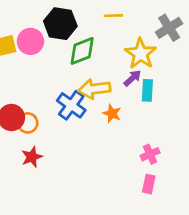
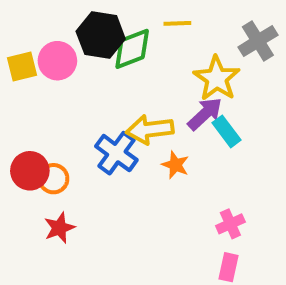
green diamond: (82, 51) -> (132, 49), moved
purple arrow: (132, 78) -> (205, 114), size x1.4
cyan rectangle: (147, 90) -> (227, 131), turned -40

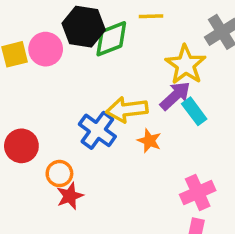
orange circle: (53, 179) -> (59, 174), moved
pink cross: (230, 224) -> (198, 193), size x1.4
red star: (59, 228) -> (70, 196), moved

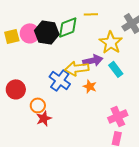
black hexagon: (84, 27) -> (47, 32), moved
purple arrow: (175, 96) -> (93, 60), moved, turned 30

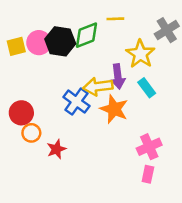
purple arrow: (93, 60) -> (118, 76), turned 96
orange star: (90, 86) -> (114, 109), size x1.6
orange circle: (38, 105) -> (31, 133), moved

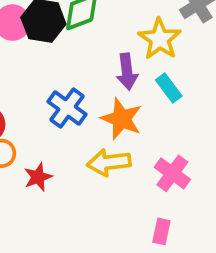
yellow arrow: (98, 87) -> (109, 162), moved
pink cross: (149, 147) -> (172, 173), turned -30
pink rectangle: (148, 174) -> (161, 231), moved

